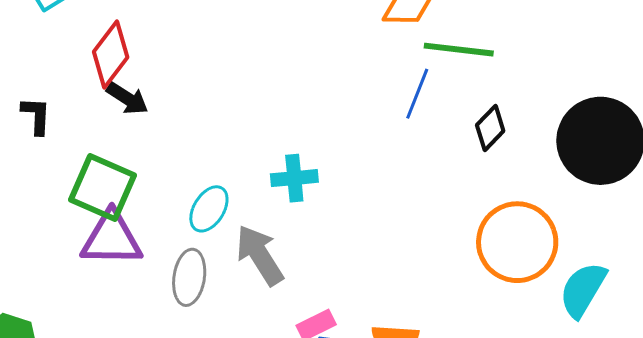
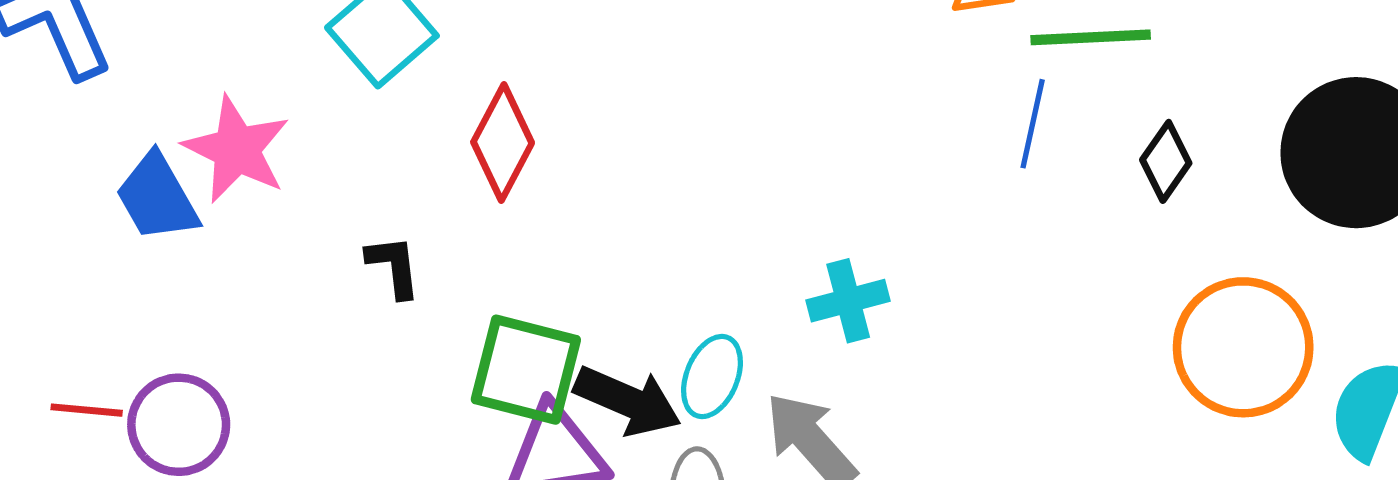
black arrow: (127, 98) -> (628, 401), moved, size x1.4

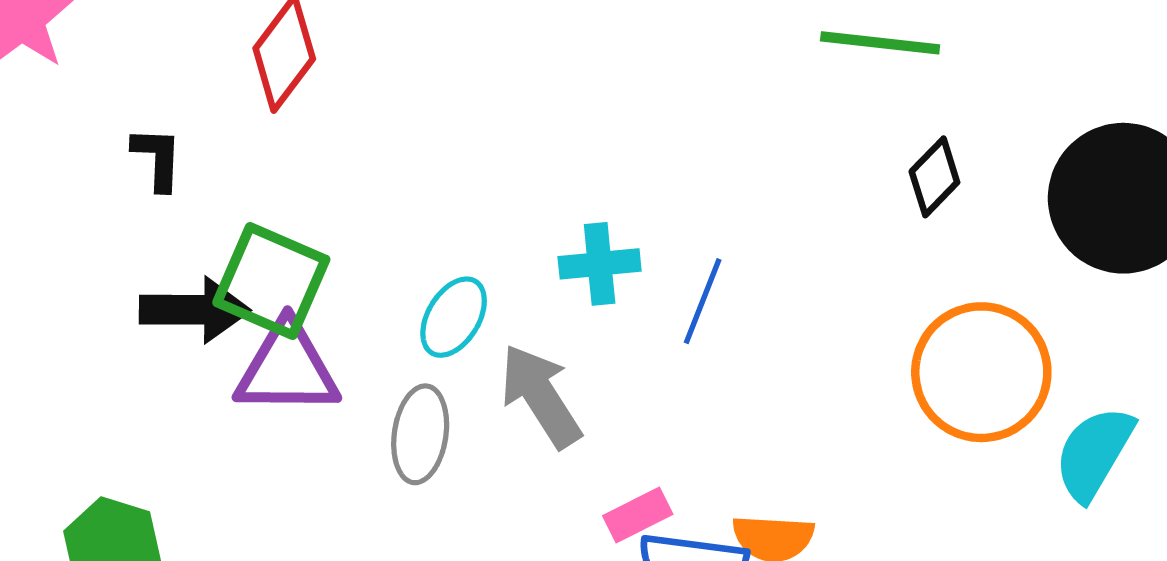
blue line: (1033, 124) -> (703, 301), moved
black arrow: (628, 401) -> (195, 310), moved, turned -32

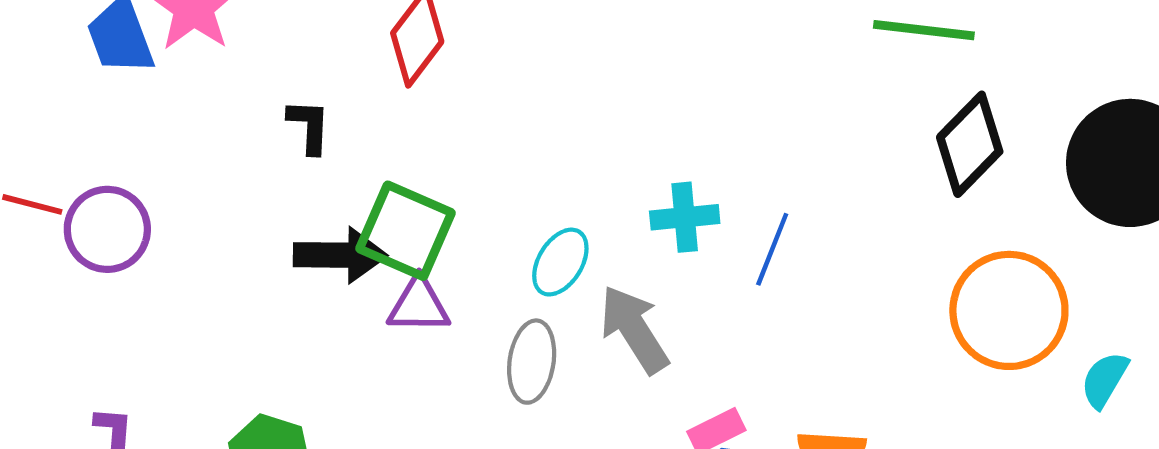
black diamond: (934, 177) -> (970, 144), size x1.5
purple triangle: (287, 368) -> (419, 305), size x0.7
cyan semicircle: (1094, 453) -> (1105, 380), size x0.7

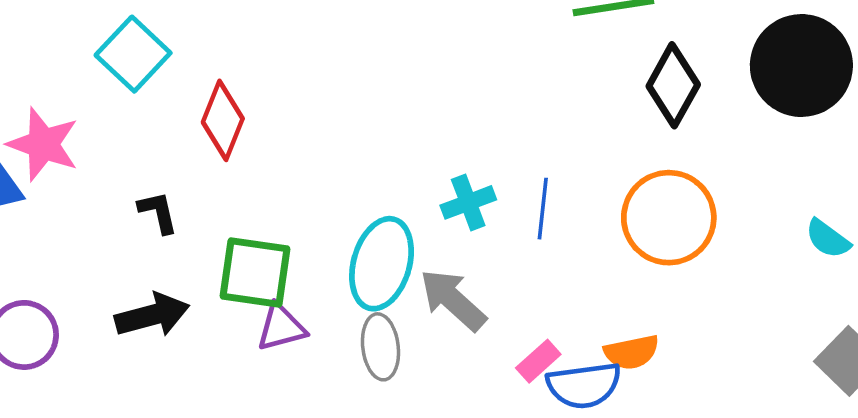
black arrow: (340, 255) -> (152, 315), moved
cyan ellipse: (560, 262) -> (382, 264), size x1.6
orange circle: (1009, 310) -> (669, 218), moved
cyan semicircle: (1105, 380) -> (828, 239), turned -69

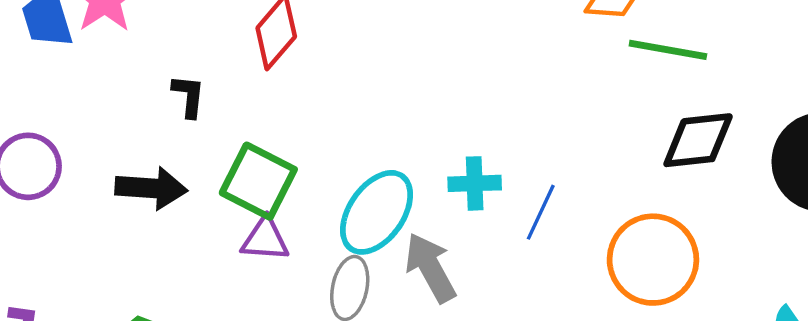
black diamond: (673, 85) -> (698, 140), turned 36

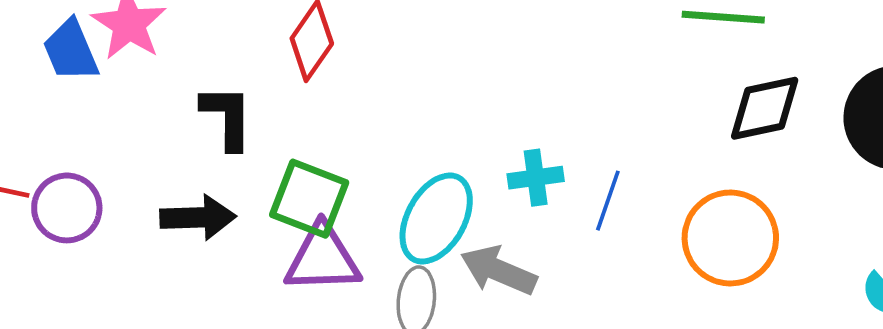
black L-shape: (189, 96) -> (227, 117), size x1.5
purple triangle: (265, 239) -> (323, 259), size x1.5
gray arrow: (430, 268) -> (499, 270), turned -32

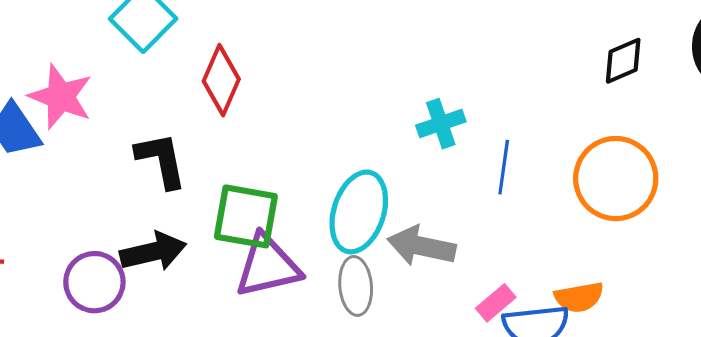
black diamond: (765, 108) -> (623, 61), size x0.7
cyan cross: (536, 178) -> (441, 124), moved
purple circle: (67, 208) -> (94, 282), moved

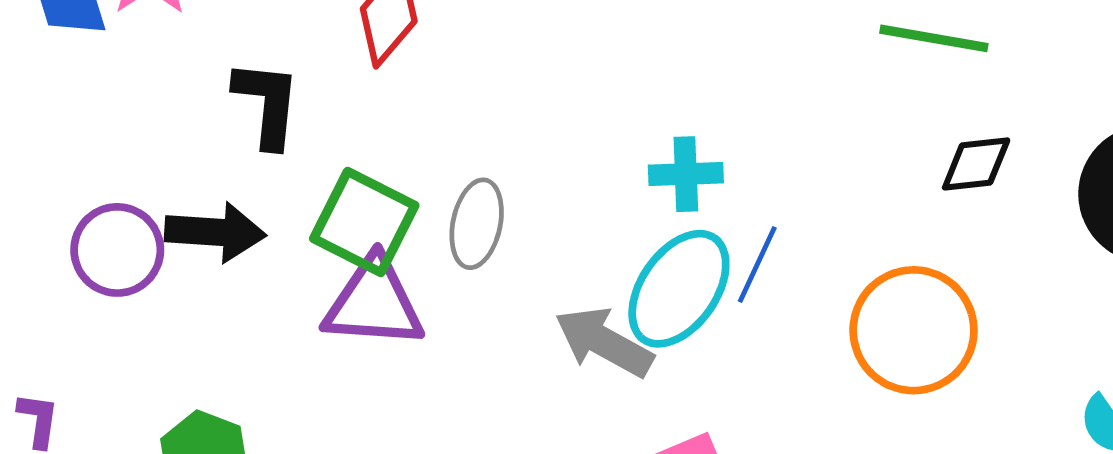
cyan ellipse: (359, 212) -> (679, 289), moved
gray ellipse: (356, 286) -> (477, 224), moved

